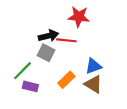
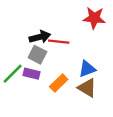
red star: (79, 17) -> (94, 18), moved
purple rectangle: (30, 86) -> (32, 74), moved

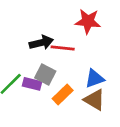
red star: (94, 18) -> (88, 21), moved
gray square: (37, 55) -> (45, 75), moved

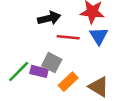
black arrow: (41, 43) -> (49, 18), moved
blue triangle: (95, 79) -> (99, 36), moved, turned -42

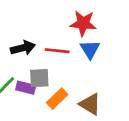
black arrow: (49, 18) -> (23, 48), moved
gray square: (52, 63) -> (39, 78), turned -30

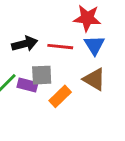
brown triangle: (90, 104) -> (94, 79), moved

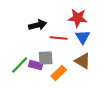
black arrow: (25, 44) -> (38, 25), moved

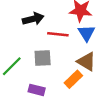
purple rectangle: (36, 65) -> (37, 90), moved
orange rectangle: (59, 73) -> (73, 79), moved

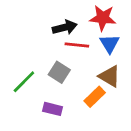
black arrow: (33, 19) -> (65, 27), moved
gray square: (43, 58) -> (59, 72), turned 36

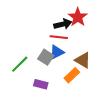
red star: (103, 18) -> (78, 17), turned 30
black arrow: (65, 27) -> (63, 24), moved
blue triangle: (110, 44) -> (57, 52), moved, turned 35

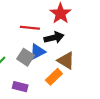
black arrow: (63, 24) -> (54, 38), moved
red line: (59, 37) -> (30, 28), moved

